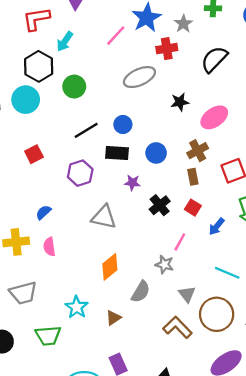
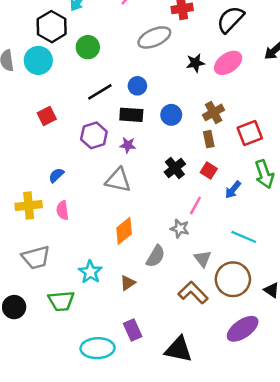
pink ellipse: (214, 117) -> (228, 63), moved
purple star: (132, 183) -> (128, 145), moved

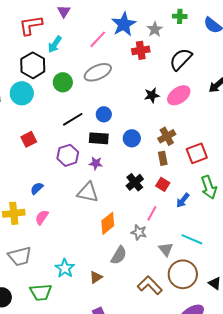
gray ellipse: (154, 37) -> (98, 72), moved
pink semicircle: (62, 210) -> (42, 217), turned 42
orange diamond: (124, 231) -> (108, 223), moved
gray triangle: (203, 259) -> (166, 249), moved

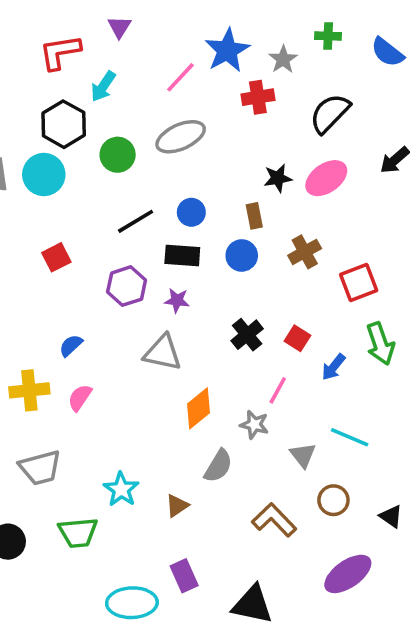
brown rectangle: (163, 158) -> (254, 216), moved
brown circle: (183, 274) -> (333, 500), size x0.6

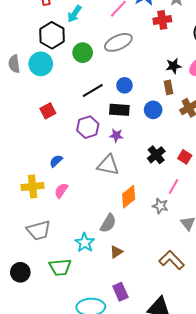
brown rectangle: (254, 216) -> (168, 87), moved
gray semicircle: (218, 466) -> (108, 223), moved

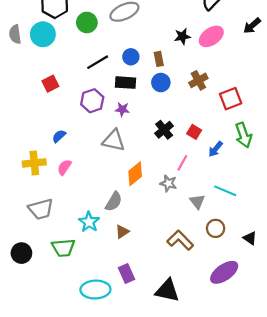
brown rectangle: (168, 87) -> (159, 59), moved

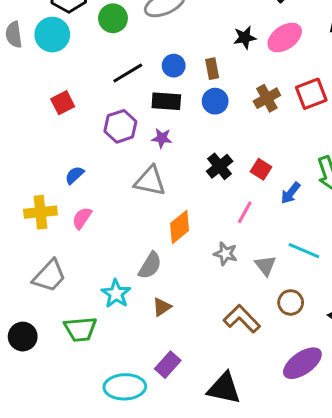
red square: (231, 99) -> (311, 94), moved
gray star: (168, 183) -> (225, 254), moved
gray trapezoid: (41, 209) -> (49, 276), turned -32
purple rectangle: (127, 273) -> (168, 365), turned 66

